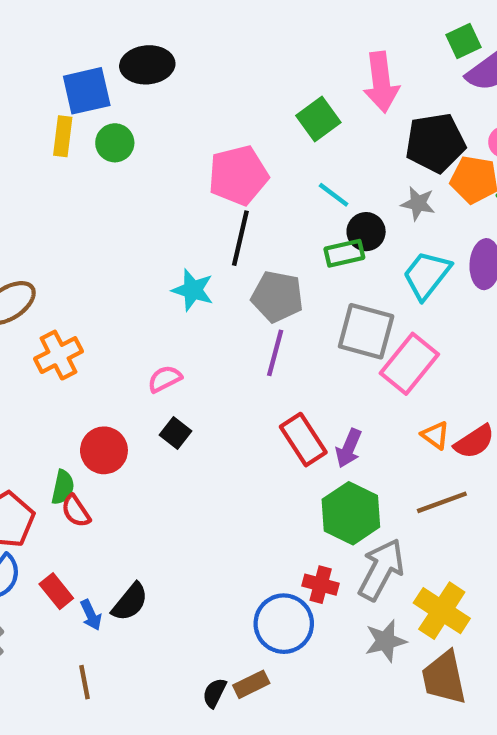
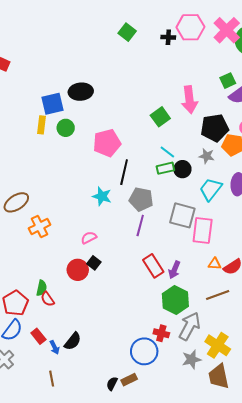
pink pentagon: (238, 175) -> (107, 143), moved
green rectangle: (344, 253) -> (165, 168), moved
pink rectangle: (409, 364) -> (203, 231), turned -32
orange triangle: (435, 435) -> (215, 264), turned -32
red circle: (104, 450) -> (78, 270), moved

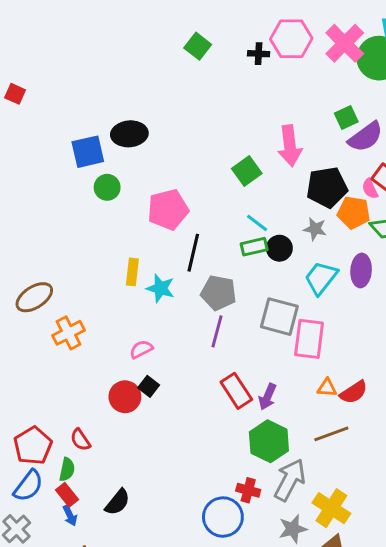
yellow rectangle: (41, 125) -> (132, 272), moved
green semicircle: (41, 288) -> (67, 469), moved
blue arrow: (55, 347) -> (70, 516), moved

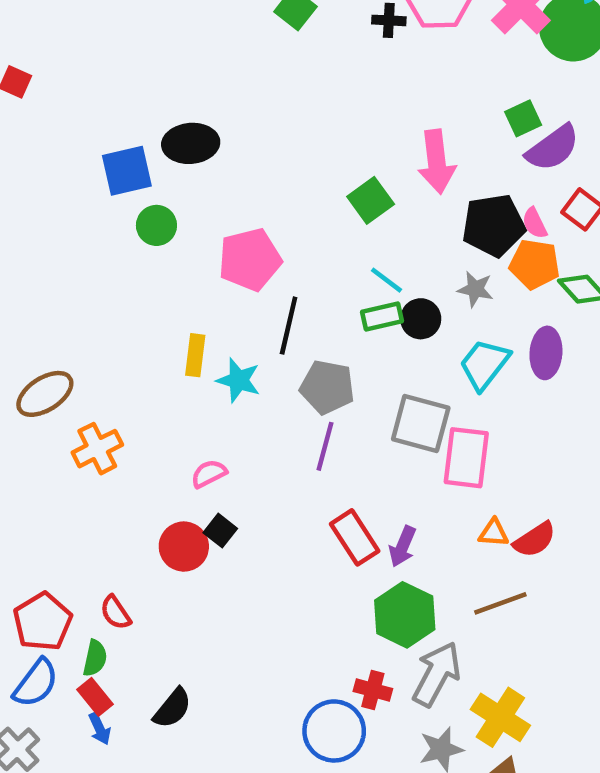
pink semicircle: (370, 189) -> (535, 223), moved

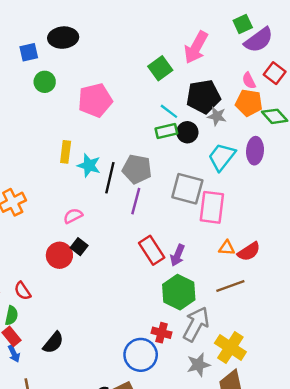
pink arrow: (437, 162) -> (196, 47), turned 36
blue square: (127, 171) -> (29, 52), size x0.7
black pentagon: (494, 225) -> (203, 97), moved
black line: (289, 326) -> (110, 178), moved

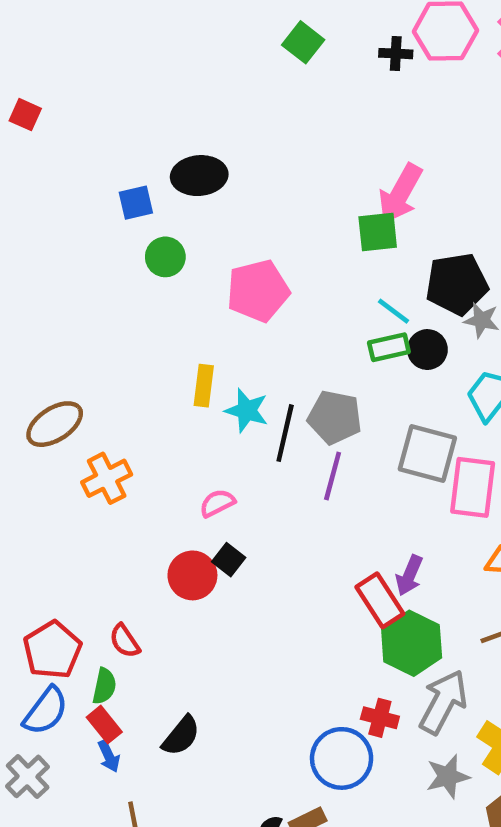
pink arrow: (196, 47) -> (400, 194), moved
green square: (160, 68) -> (378, 232), turned 30
red rectangle: (152, 250) -> (380, 600), moved

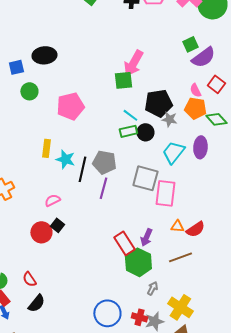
purple arrow: (409, 575) -> (146, 237), moved
red semicircle: (125, 641) -> (29, 279), moved
gray arrow: (443, 702) -> (152, 288), size x0.5
red cross: (380, 718) -> (139, 317), moved

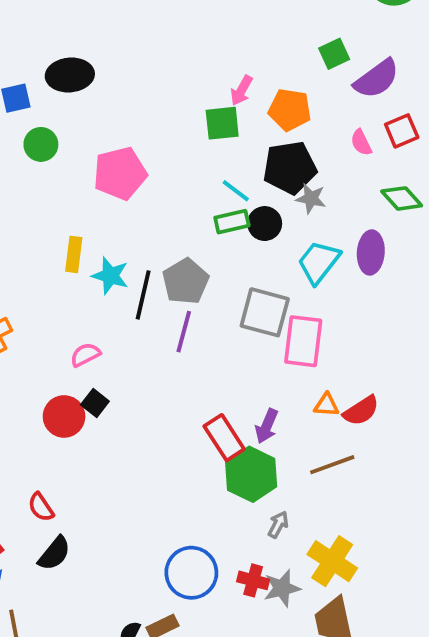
green square: (190, 44) -> (334, 54), moved
pink arrow: (133, 63) -> (242, 90), size x0.6
red square: (216, 84) -> (402, 131), turned 30
orange pentagon: (195, 108) -> (290, 110), moved
gray pentagon: (104, 162) -> (186, 281), turned 30

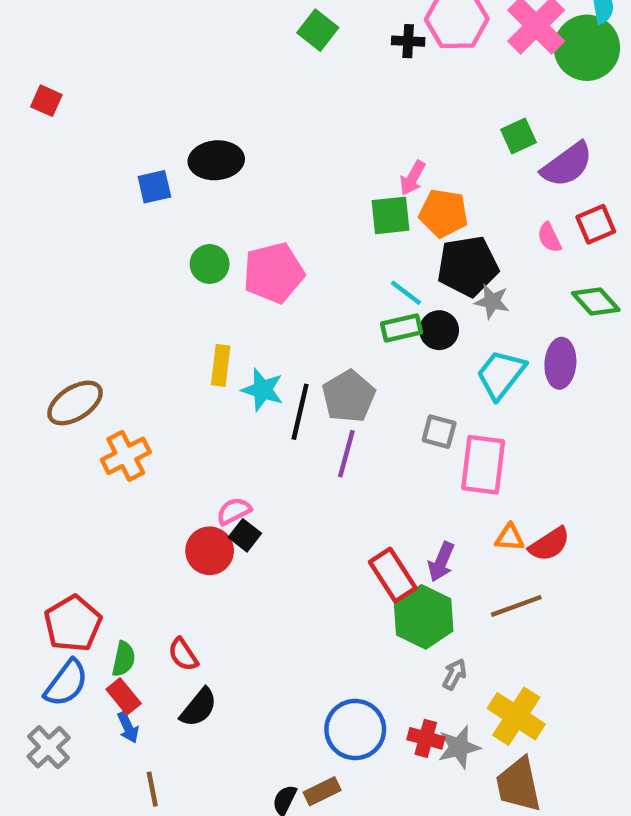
orange pentagon: (290, 110) -> (443, 213), moved
green circle: (41, 144) -> (210, 264), moved
gray square: (265, 312) -> (439, 432), size x0.6
pink semicircle: (85, 355) -> (234, 511), moved

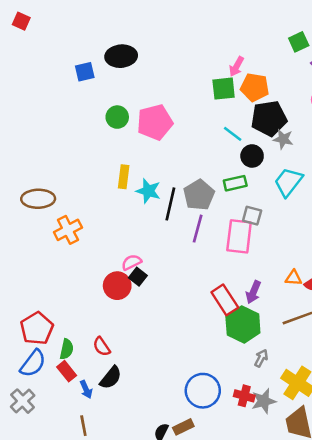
green rectangle: (402, 328) -> (235, 183), moved
brown ellipse: (75, 403) -> (38, 199), turned 32
pink rectangle: (483, 465) -> (239, 236), moved
blue arrow: (128, 727) -> (86, 389), moved

